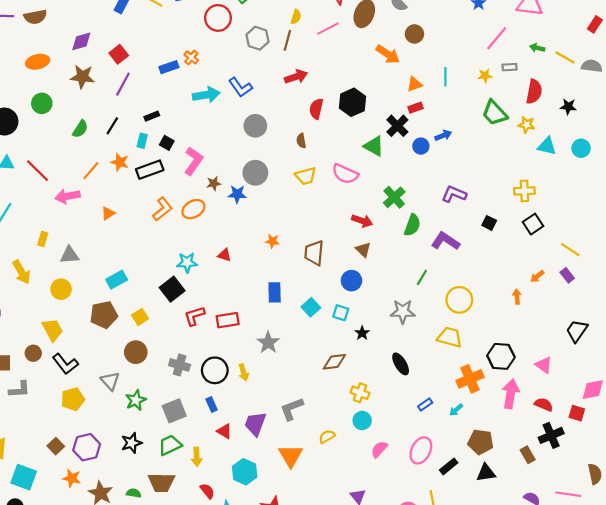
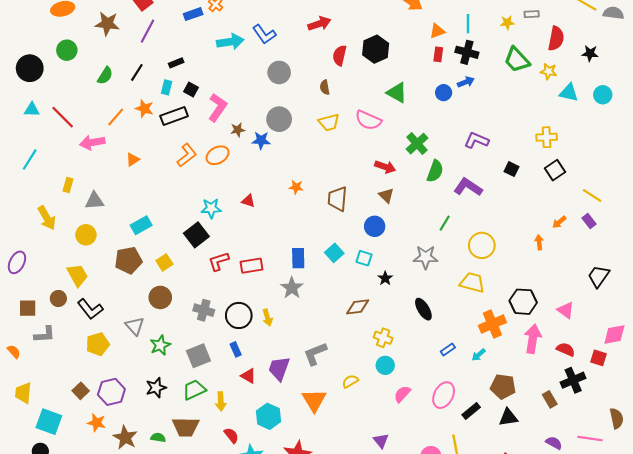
red rectangle: (416, 108) -> (438, 54), turned -64
black cross: (397, 126) -> (467, 52), moved, turned -30
blue rectangle: (275, 292) -> (298, 258), moved

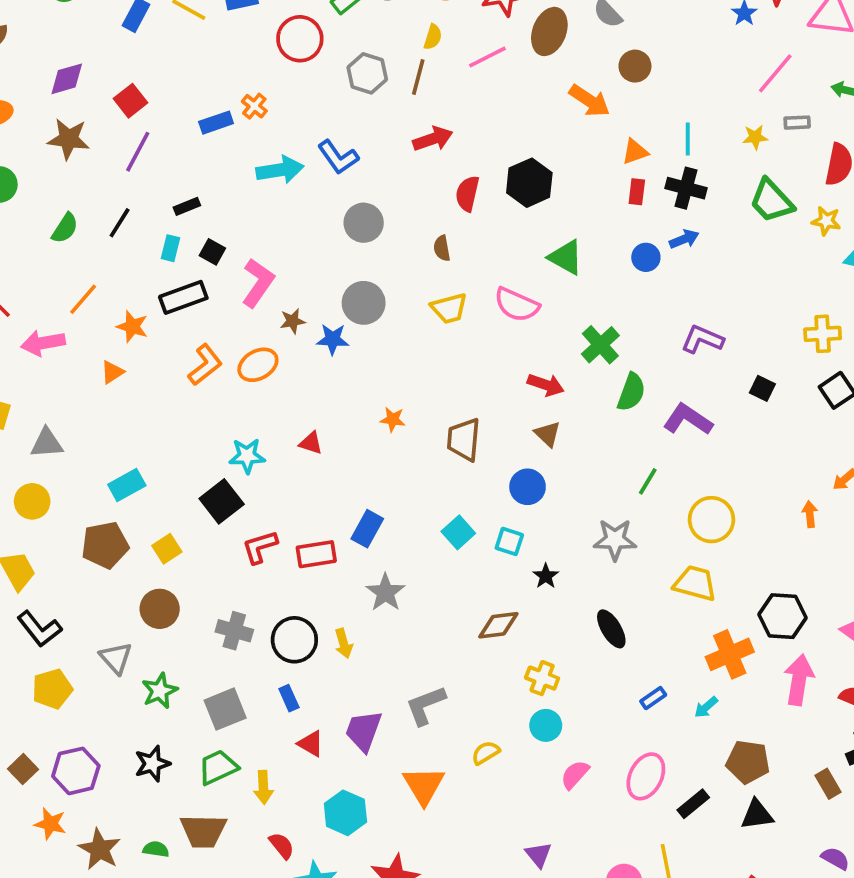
orange star: (144, 109) -> (132, 327), moved
blue rectangle: (298, 258) -> (367, 529), moved, turned 30

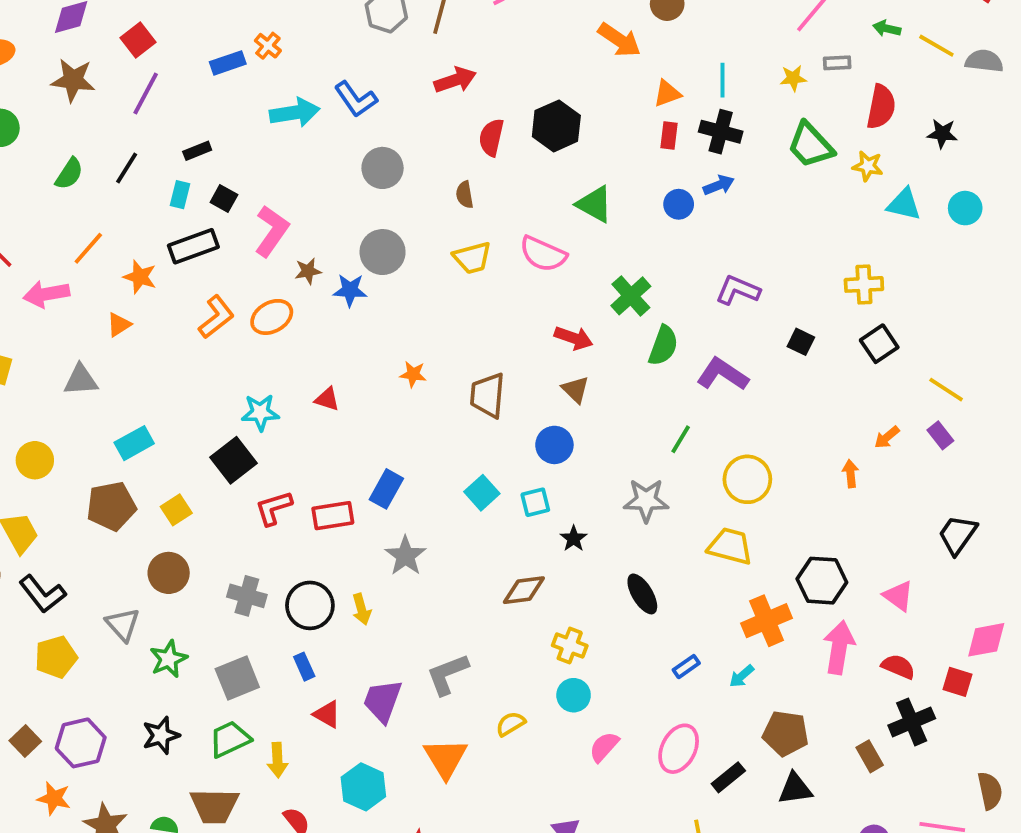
gray triangle: (47, 443) -> (81, 380), moved
cyan square: (509, 541) -> (535, 502), turned -32

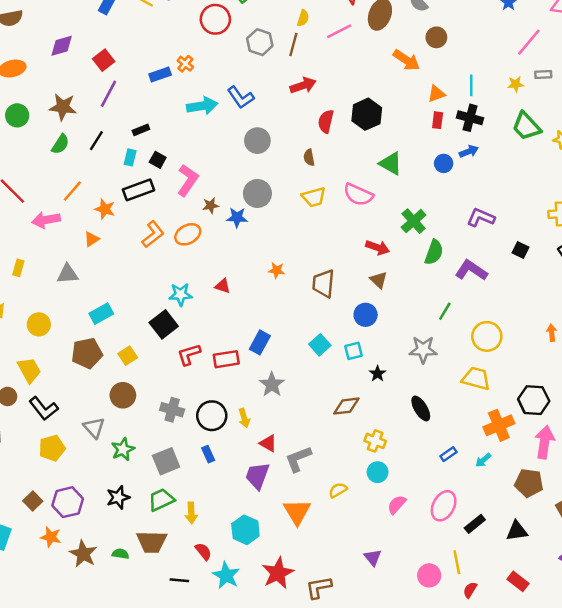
brown star: (73, 80) -> (63, 107), moved
red triangle: (327, 714) -> (268, 443), moved
brown pentagon: (786, 733) -> (529, 483), moved

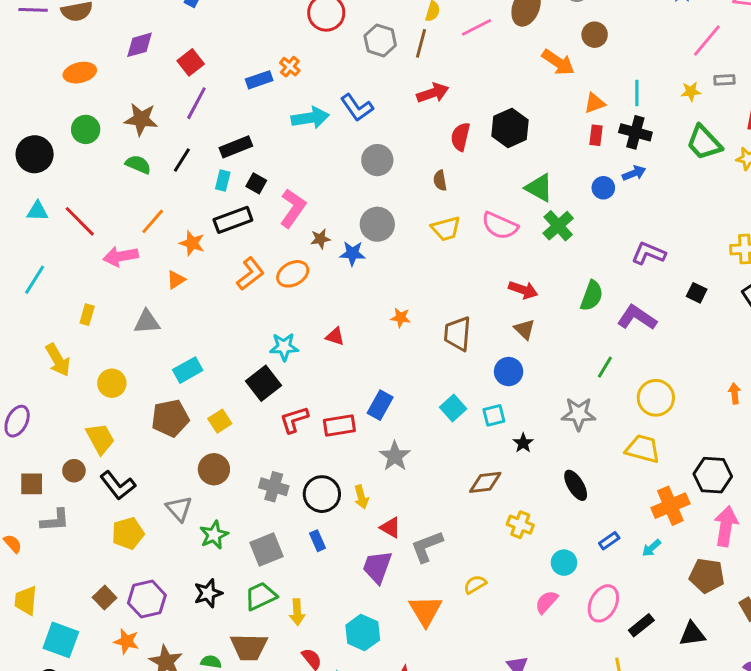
black rectangle: (141, 130) -> (236, 147), size x1.5
green semicircle: (60, 144) -> (138, 164), turned -100
green cross: (414, 221) -> (558, 226), moved
cyan circle: (378, 472) -> (564, 563), moved

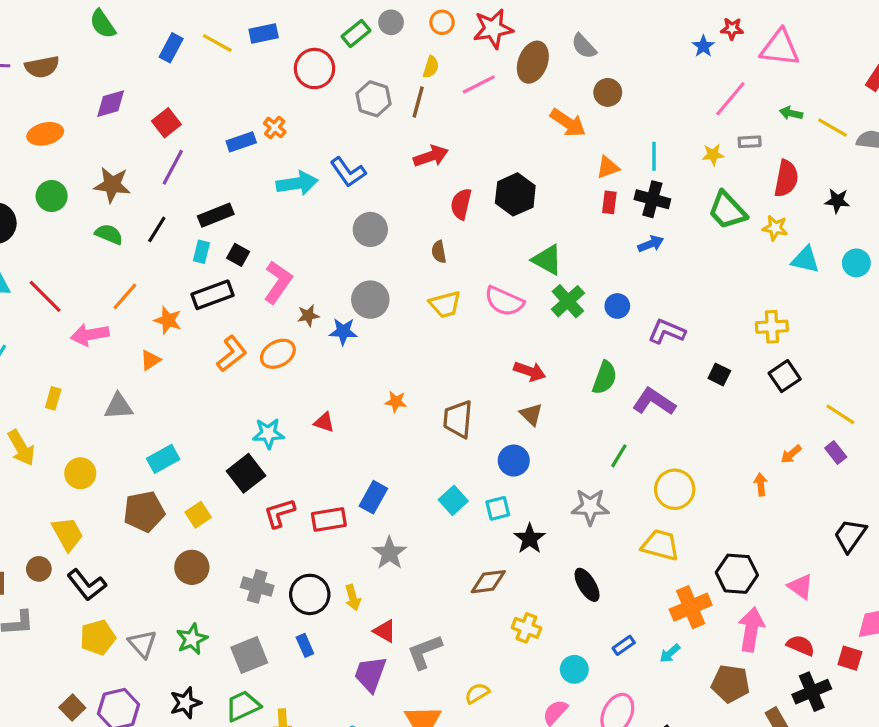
blue circle: (603, 188) -> (617, 306), moved
black star: (523, 443) -> (530, 539), size x1.4
gray triangle: (179, 509) -> (142, 644), moved

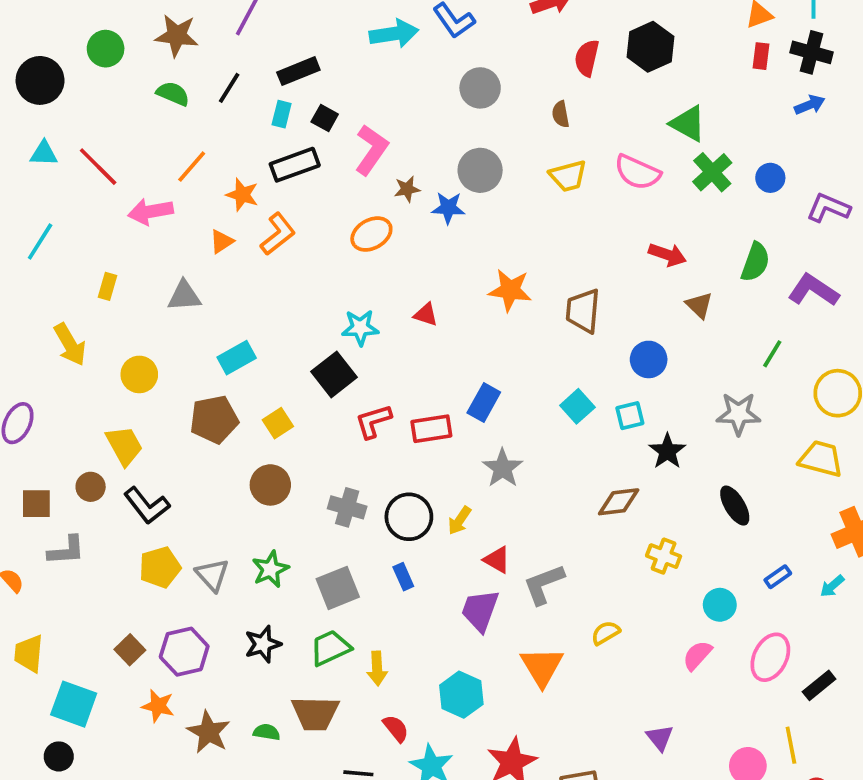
orange L-shape: (232, 354) -> (278, 234), moved
orange star: (396, 402) -> (510, 290), size x1.6
brown triangle: (531, 414) -> (699, 305), moved
yellow arrow: (353, 598) -> (459, 521), turned 50

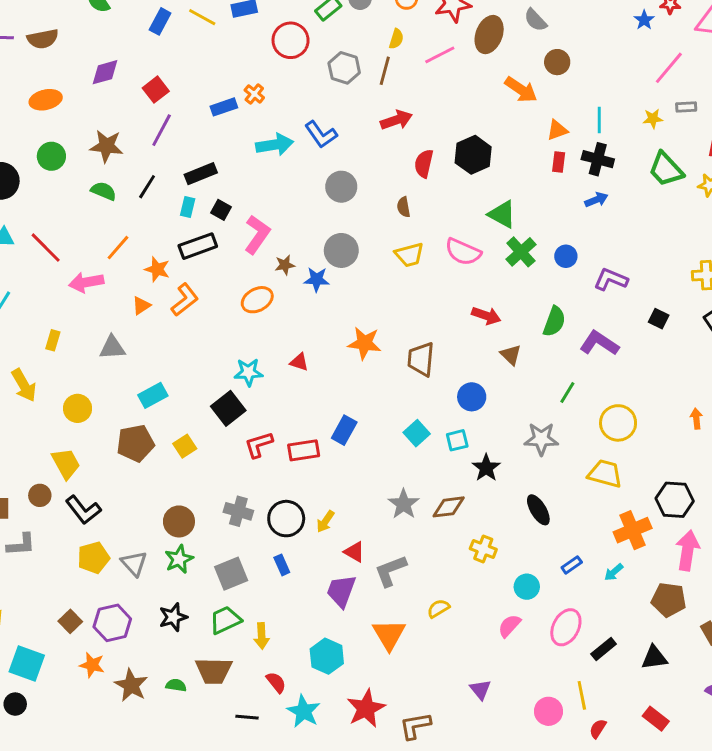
gray star: (503, 468) -> (404, 504), moved
brown circle: (270, 485) -> (179, 521), moved

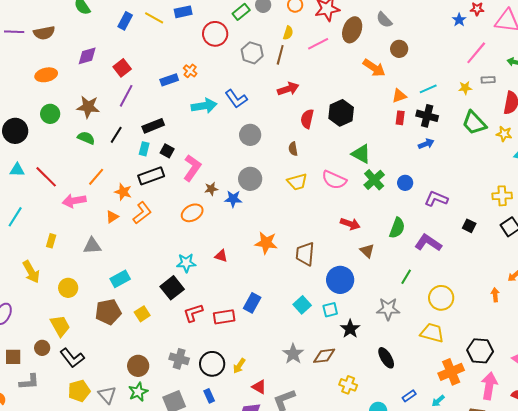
cyan line: (599, 120) -> (428, 89), turned 66
blue circle: (472, 397) -> (340, 280), size x1.4

